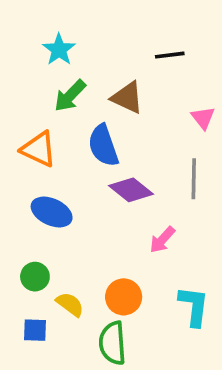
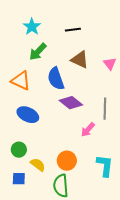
black line: (170, 55) -> (73, 30), moved
brown triangle: (127, 98) -> (80, 60), moved
gray line: (194, 179) -> (105, 109), moved

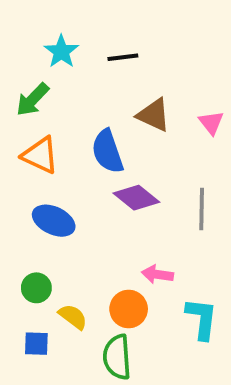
black line: (73, 30) -> (123, 57), moved
green arrow: (38, 52) -> (33, 100), moved
pink arrow: (88, 130) -> (157, 274), moved, turned 56

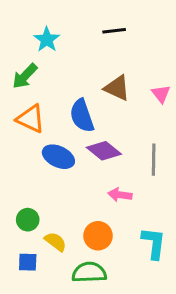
black line: (123, 57) -> (114, 31), moved
blue ellipse: (54, 221) -> (58, 157), moved
pink arrow: (157, 274) -> (120, 195), moved
green semicircle: (117, 357) -> (89, 272), turned 92

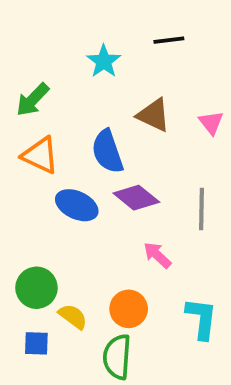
black line: (114, 31) -> (169, 40), moved
cyan star: (47, 40) -> (104, 61), moved
pink arrow: (120, 195) -> (157, 255), turned 35
green circle: (28, 220) -> (36, 288), size x1.4
green semicircle: (89, 272) -> (117, 357), turned -84

